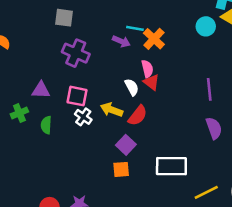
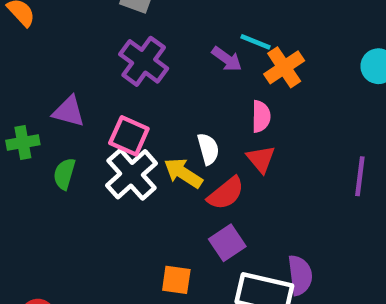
red triangle: (151, 82) -> (261, 159), moved
white semicircle: (132, 87) -> (208, 149), moved
white cross: (83, 117) -> (132, 174), size x1.6
purple semicircle: (214, 128) -> (300, 275), moved
purple square: (126, 145) -> (227, 243), moved

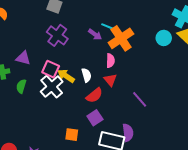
orange cross: (284, 67) -> (121, 38), size x1.4
yellow arrow: (183, 173) -> (66, 76), moved
purple line: (360, 176) -> (140, 99), moved, turned -48

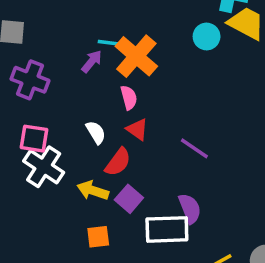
purple arrow: (95, 34) -> (92, 61), turned -72
yellow arrow: (66, 76) -> (93, 190), moved

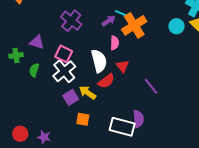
pink semicircle: (129, 98) -> (115, 43), moved
white semicircle: (96, 132) -> (99, 61), size x1.6
purple square: (129, 199) -> (71, 97), moved

